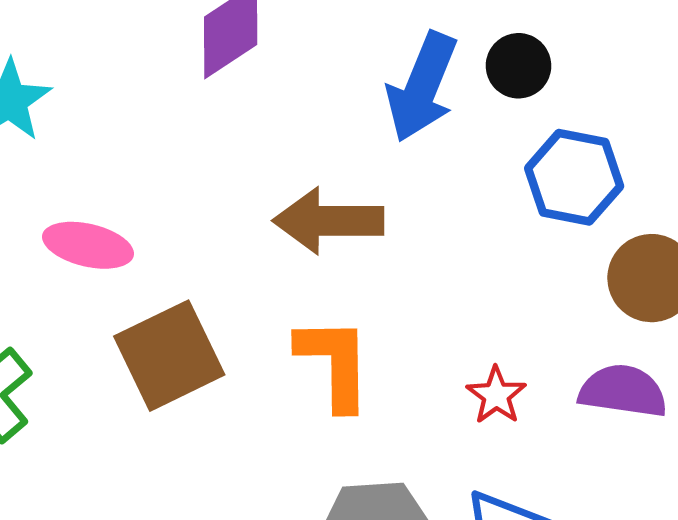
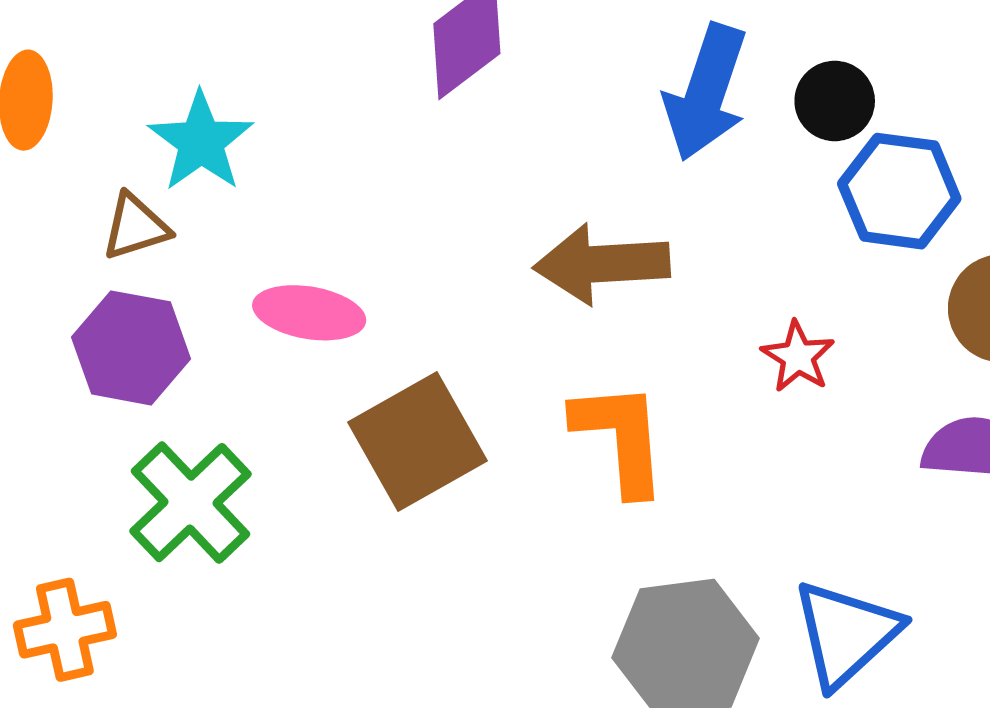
black circle: (518, 66) -> (835, 101), moved
red star: (496, 395) -> (798, 357), moved

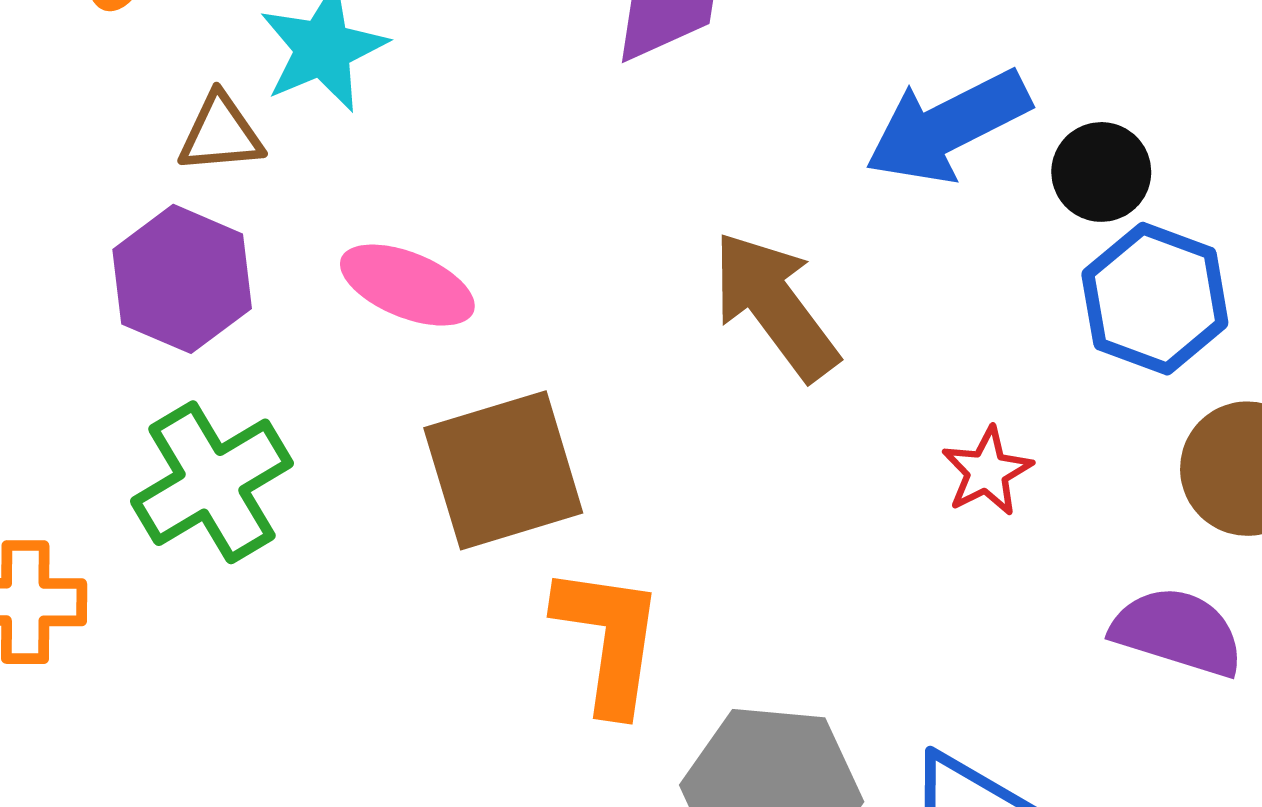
blue arrow: (706, 92) -> (948, 127), turned 32
brown arrow: (602, 264) -> (775, 306), turned 44
orange L-shape: (620, 438) -> (609, 639), moved

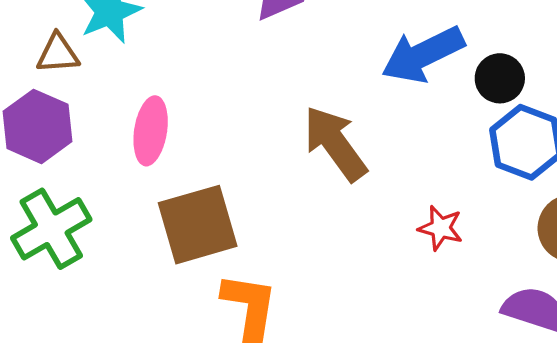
pink ellipse: (407, 285) -> (151, 131), turned 76
red star: (987, 471) -> (441, 228), turned -30

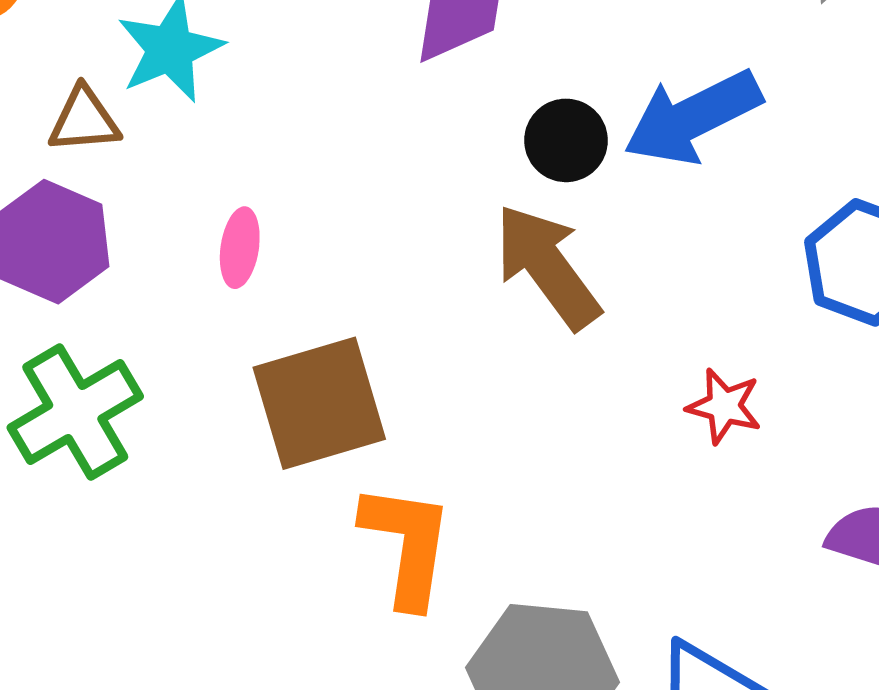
black circle: (500, 78) -> (566, 140), moved
pink ellipse: (151, 131) -> (240, 248), size x0.7

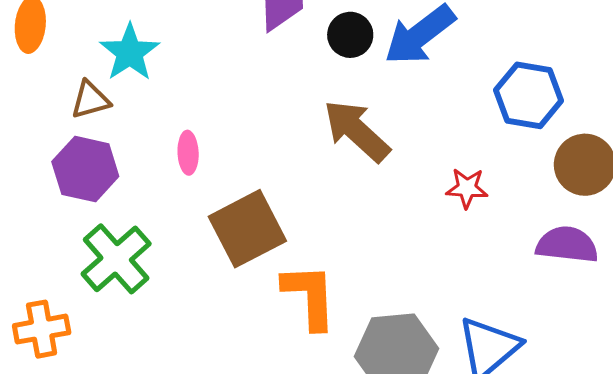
black circle: (566, 140) -> (350, 35), moved

